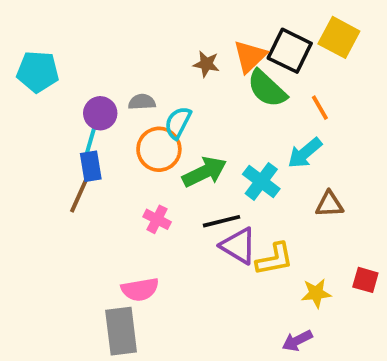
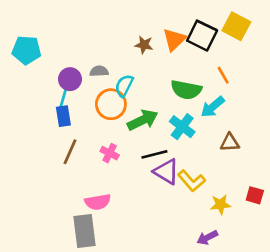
green semicircle: (267, 89) -> (186, 90), moved, turned -32
brown line: (79, 195) -> (70, 152), moved
yellow L-shape: (275, 259) -> (191, 181), turned 60

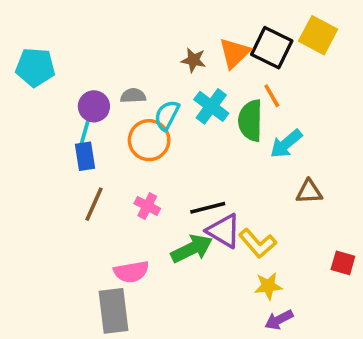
orange line: (223, 75) -> (272, 96), moved
green semicircle: (186, 90) -> (250, 121), turned 80
green arrow: (143, 120) -> (192, 249), moved
cyan cross: (182, 127) -> (211, 106), moved
yellow star: (221, 205) -> (268, 286), moved

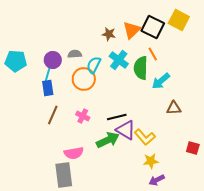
cyan pentagon: (35, 67) -> (16, 61), moved

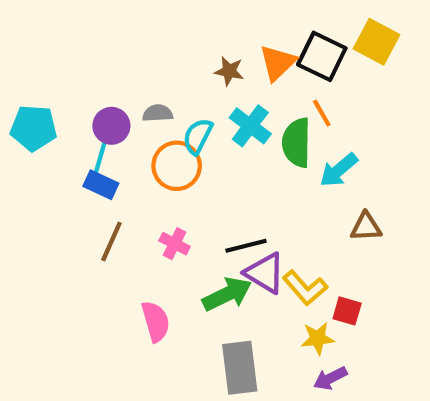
blue rectangle: (48, 88) -> (101, 185), turned -56
red square: (193, 148) -> (347, 311), moved
pink semicircle: (74, 153) -> (156, 321), turned -96
gray rectangle: (64, 175) -> (240, 368), moved

